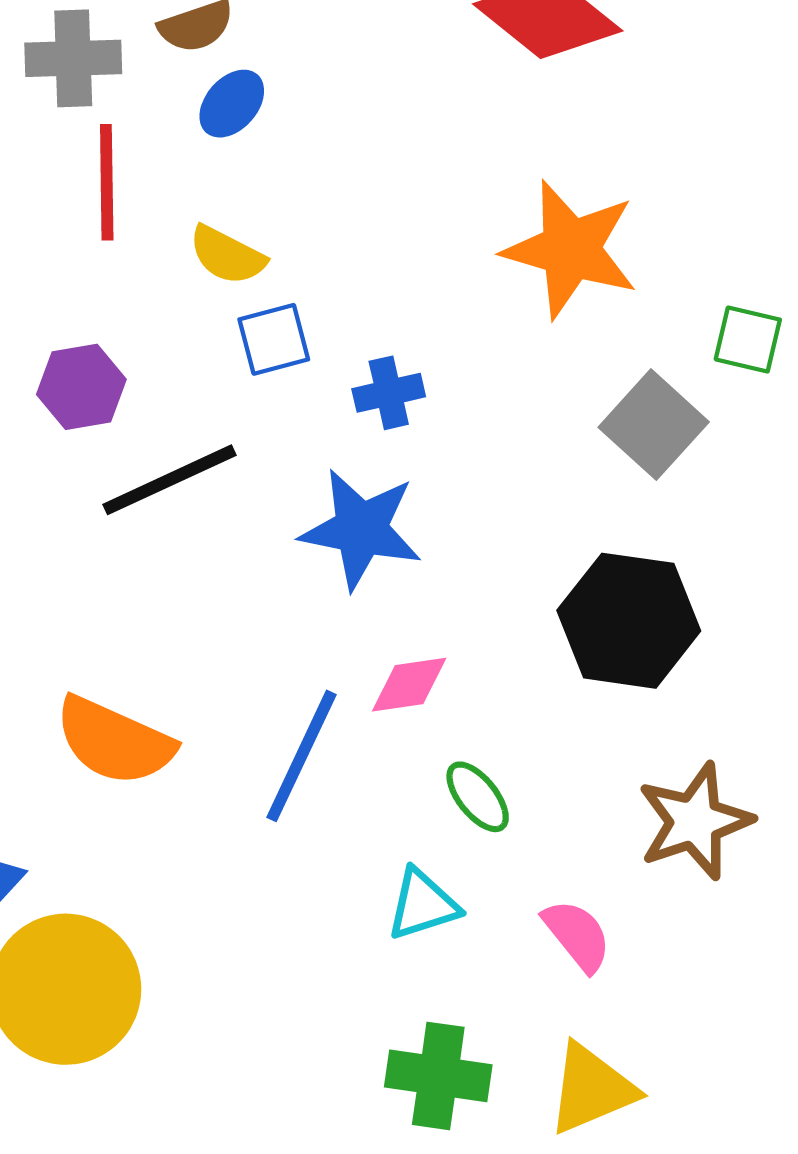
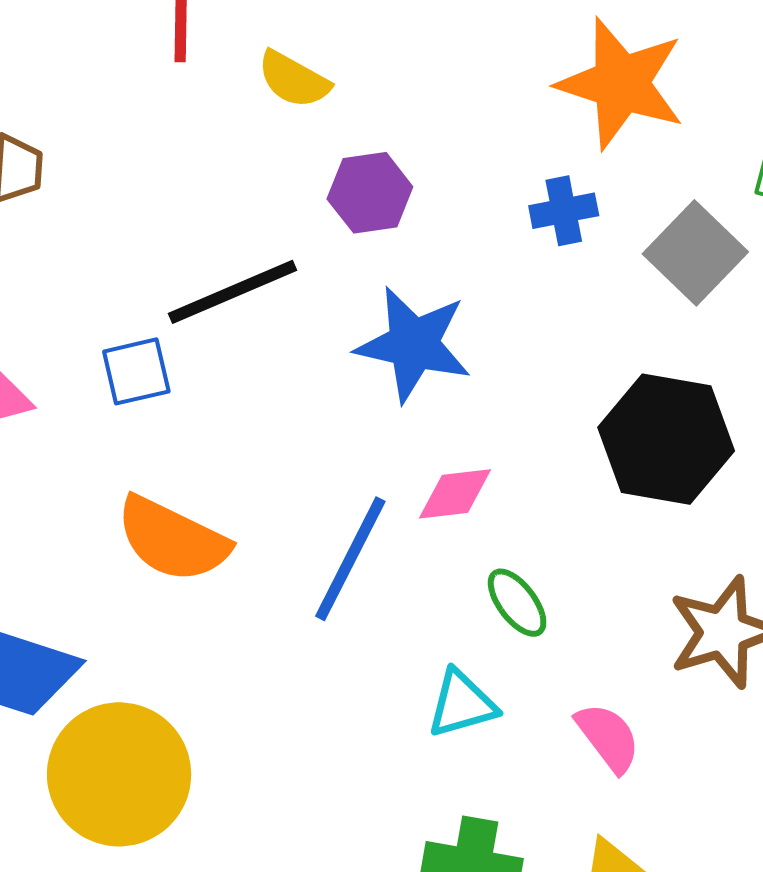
blue square: (274, 339) -> (136, 371), moved
purple hexagon: (81, 387) -> (370, 193), moved
blue cross: (389, 393) -> (564, 211), moved

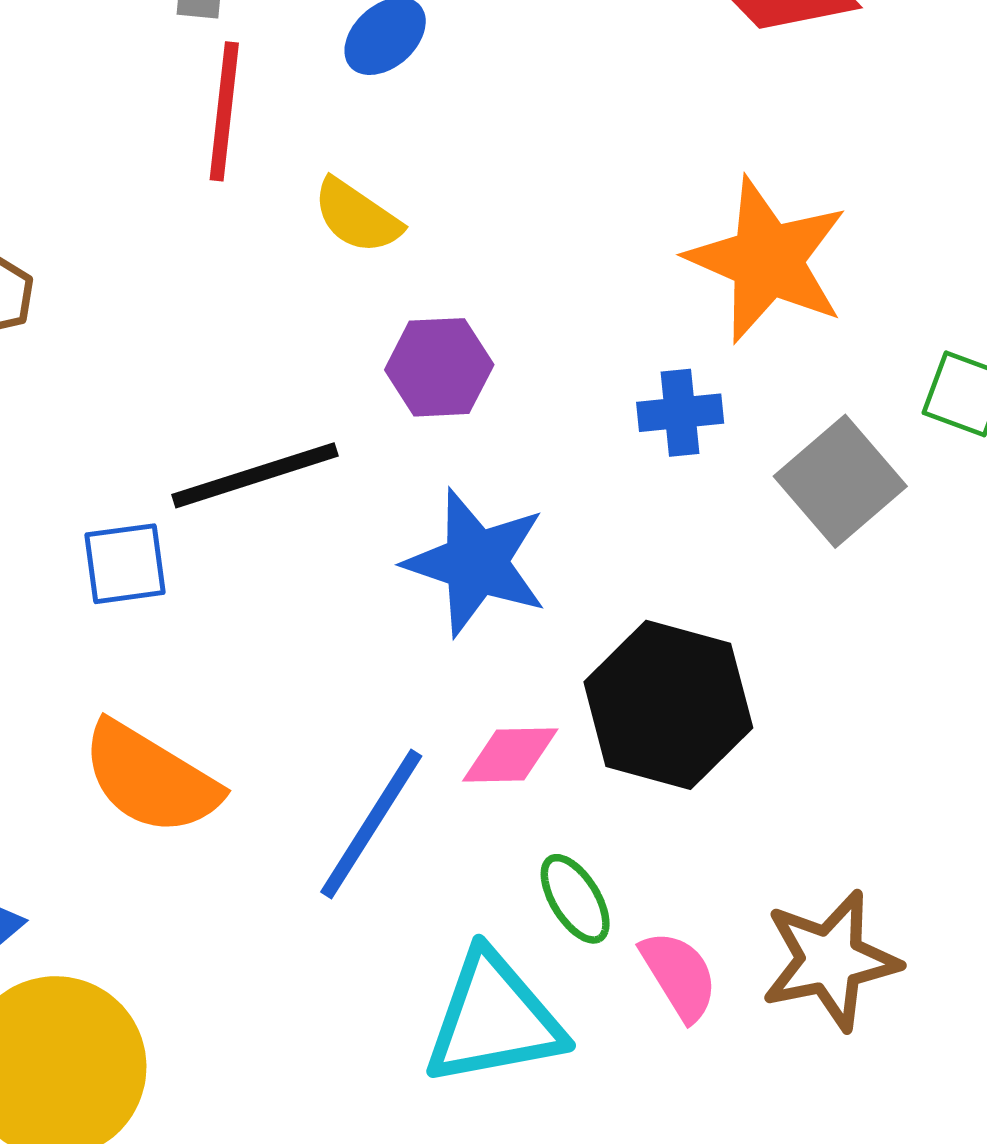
black hexagon: (666, 439) -> (668, 705), moved
cyan triangle: (462, 704) -> (494, 1019), size x1.6
pink semicircle: (608, 737) -> (679, 975), moved

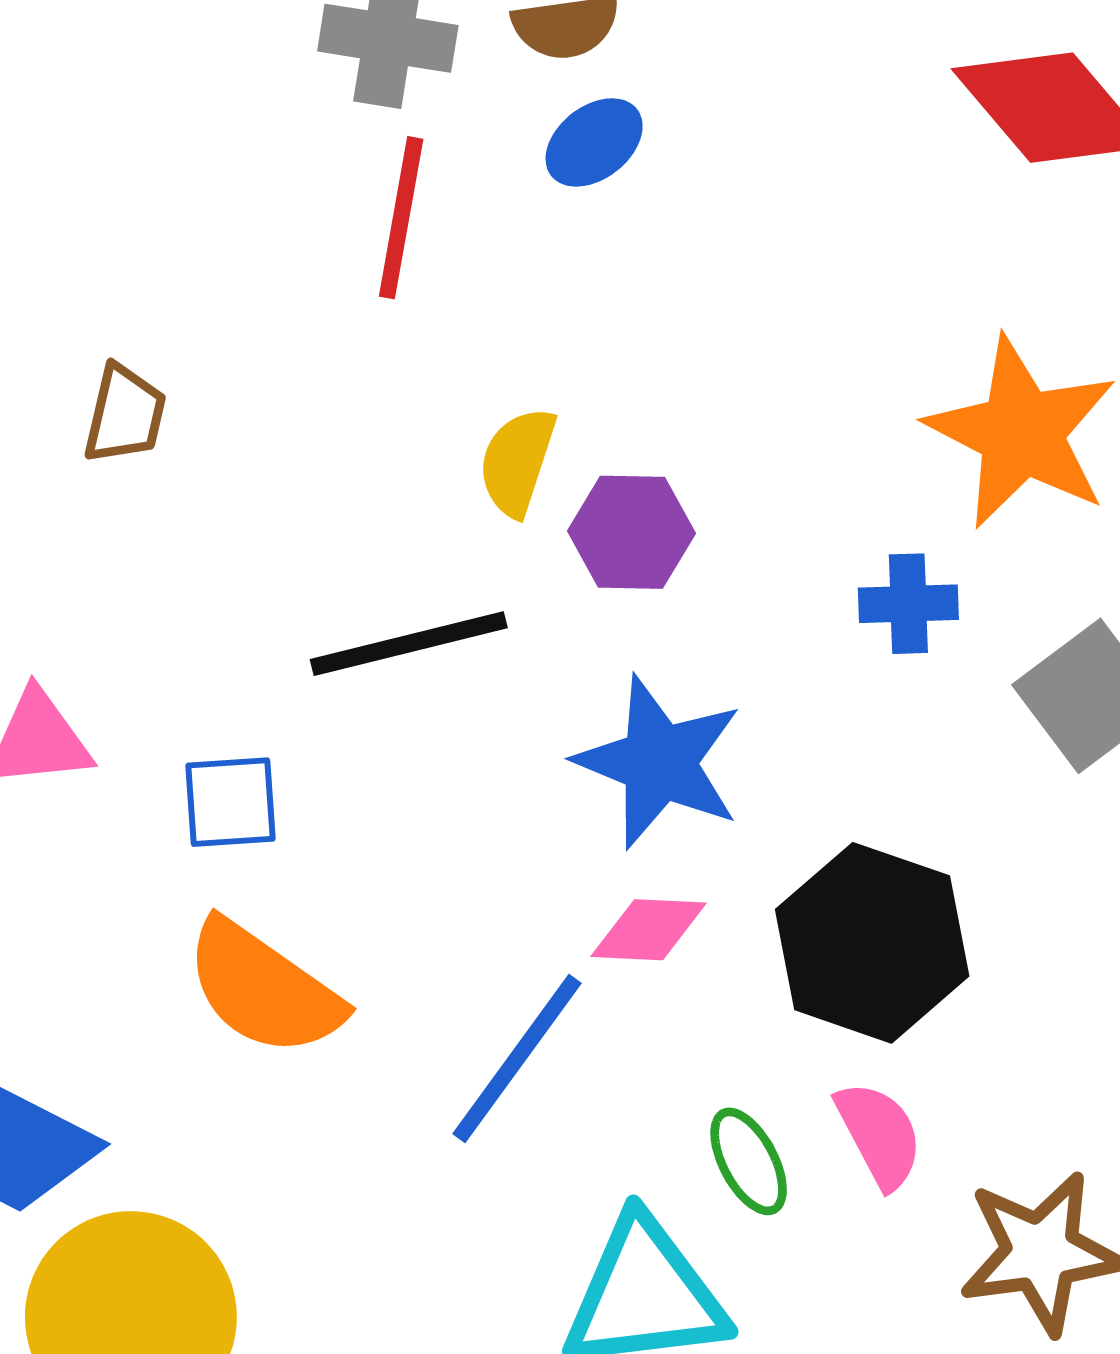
yellow semicircle: (357, 216) -> (517, 462), moved, turned 70
blue square: (125, 564) -> (231, 802), moved
pink diamond: (510, 755) -> (649, 930), moved
pink semicircle: (679, 975) -> (879, 1135), moved

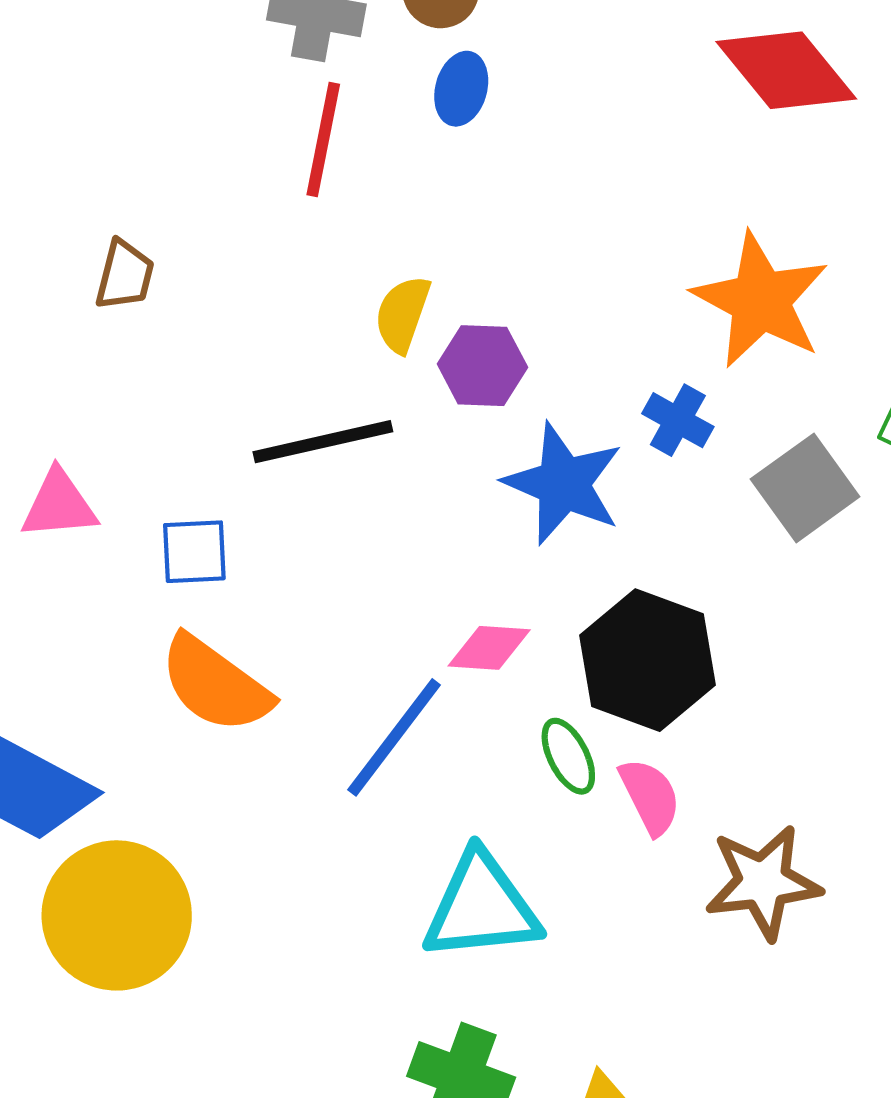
blue ellipse: (594, 142) -> (461, 89), turned -38
blue cross: (908, 604) -> (678, 420), turned 30
blue star: (659, 762) -> (563, 484), moved
green ellipse: (749, 1161) -> (568, 756), moved

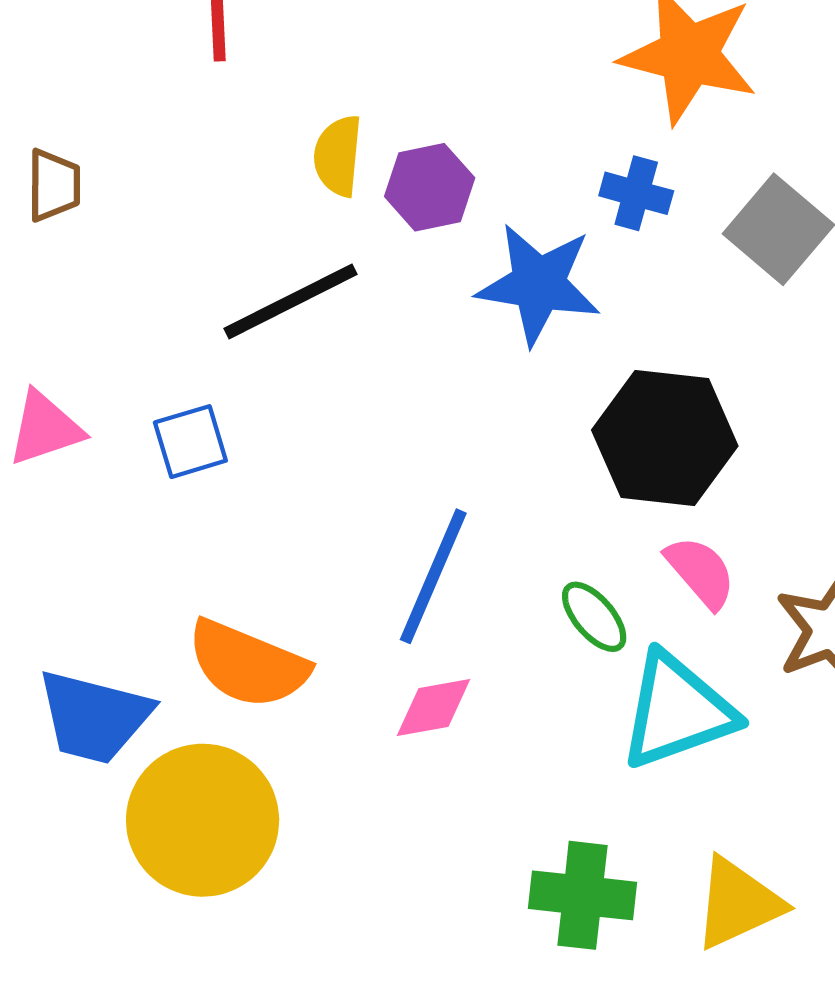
pink diamond: (489, 648) -> (434, 708), moved
orange semicircle: (215, 684) -> (248, 664), moved
green ellipse: (568, 756) -> (594, 617), moved
cyan triangle: (481, 907) -> (677, 711), moved

